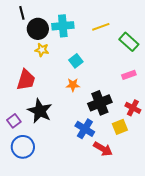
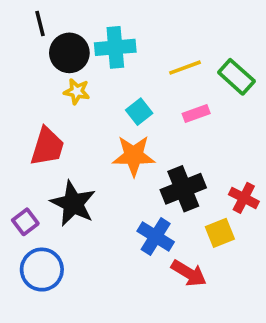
yellow line: (101, 27) -> (185, 68), moved
pink rectangle: (129, 75) -> (196, 113), moved
orange star: (73, 85) -> (134, 156), size x1.6

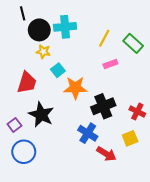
yellow line: (185, 68) -> (104, 38), turned -42
cyan square: (139, 112) -> (58, 70), moved
yellow square: (220, 233) -> (130, 138), moved

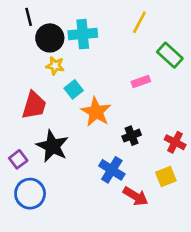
yellow line: (104, 38) -> (139, 22), moved
orange star: (75, 88) -> (96, 112), turned 30
black cross: (103, 106) -> (132, 136), size x0.6

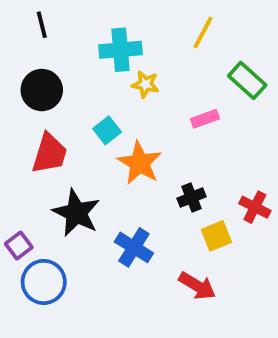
black circle: (50, 38) -> (42, 90), moved
yellow star: (55, 66) -> (145, 84), moved
purple square: (18, 159) -> (19, 246), moved
blue cross: (112, 170) -> (134, 247), moved
yellow square: (166, 176) -> (216, 236), moved

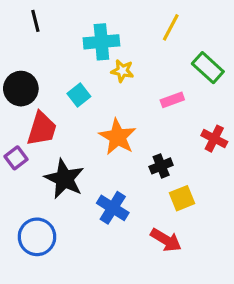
black circle: (42, 90) -> (21, 89), moved
cyan square: (107, 130) -> (79, 95), moved
red cross: (255, 207) -> (214, 139), moved
purple square: (19, 246) -> (16, 158), moved

